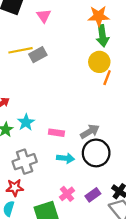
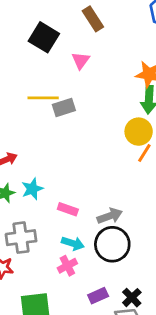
pink cross: (67, 194) -> (67, 266), moved

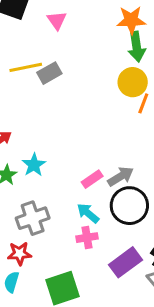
pink rectangle: (68, 209) -> (92, 179), moved, turned -42
cyan arrow: (73, 243) -> (88, 213), turned -145
pink cross: (67, 266) -> (87, 238), turned 30
purple rectangle: (98, 296) -> (126, 262), size x1.5

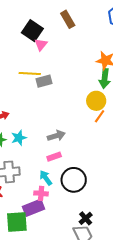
pink triangle: (57, 20) -> (41, 45), moved
gray arrow: (121, 177) -> (56, 136), moved
purple rectangle: (126, 262) -> (33, 208), moved

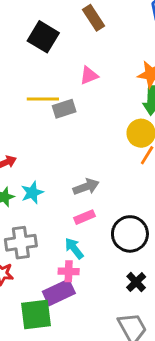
pink triangle: (41, 45) -> (89, 75), moved, turned 32
black circle: (74, 180) -> (130, 234), moved
black cross: (86, 218) -> (136, 282), moved

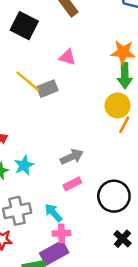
pink triangle: (89, 75) -> (67, 57), turned 42
yellow line: (43, 99) -> (28, 81), turned 44
cyan arrow: (74, 248) -> (53, 213), moved

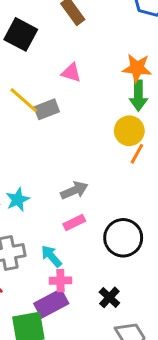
black cross: (122, 239) -> (109, 297), moved

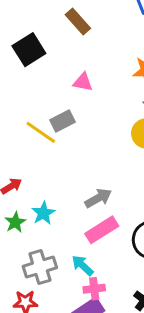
black square: (21, 34) -> (29, 50), turned 36
yellow line: (24, 100) -> (41, 132), moved
pink rectangle: (74, 223) -> (102, 230), size x1.5

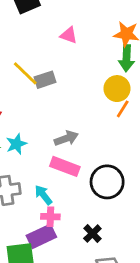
gray rectangle: (63, 121) -> (45, 80), moved
pink rectangle: (102, 230) -> (65, 166), turned 44

